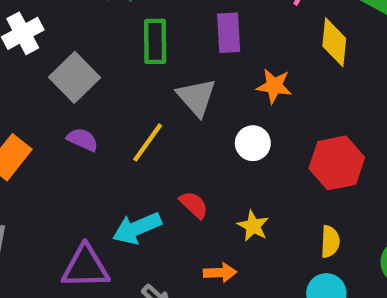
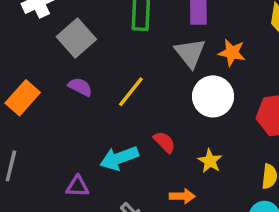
gray triangle: (196, 97) -> (190, 53), moved
white circle: (253, 143) -> (213, 96), size x1.5
purple triangle: (85, 267) -> (77, 186), size x0.6

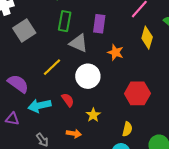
gray triangle: (190, 53) -> (79, 43), moved, turned -36
purple semicircle: (80, 87) -> (18, 84), moved, size x1.5
white circle: (213, 96) -> (88, 76), moved

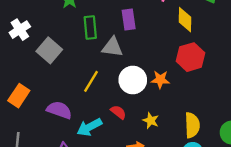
orange star: (115, 52) -> (160, 80), moved
red hexagon: (137, 93) -> (191, 57), moved
yellow semicircle: (127, 129) -> (192, 125), size x1.5

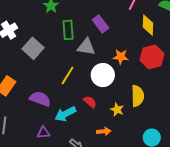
purple rectangle: (129, 19) -> (101, 24), turned -30
orange star: (160, 80) -> (121, 57), moved
yellow semicircle: (192, 125) -> (138, 96), moved

